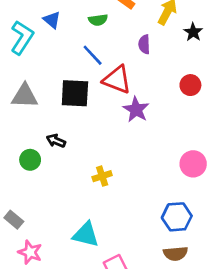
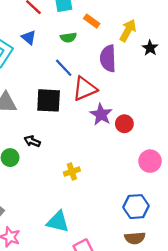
purple semicircle: (144, 44) -> (108, 58), size x1.6
red triangle: (117, 80) -> (85, 89), turned -44
red circle: (190, 85) -> (124, 124), moved

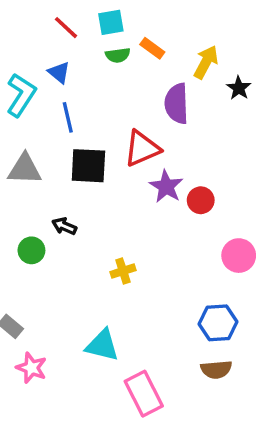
green semicircle: (68, 37) -> (118, 55), moved
blue line: (64, 68) -> (68, 117), moved, turned 30

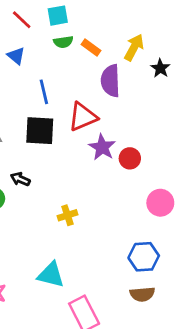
orange rectangle: (152, 48) -> (91, 47), moved
blue line: (68, 117) -> (44, 92), moved

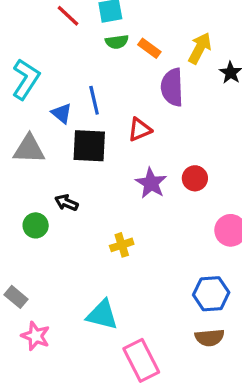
blue triangle: (16, 56) -> (62, 113), moved
red triangle: (83, 117) -> (140, 130), size x0.7
purple star: (102, 147) -> (151, 183), moved

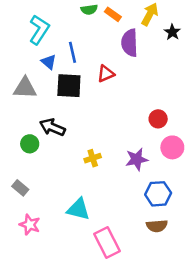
cyan L-shape: (26, 79) -> (39, 30), moved
red circle: (195, 178) -> (158, 119), moved
purple star: (151, 183) -> (137, 159), moved, turned 30
black arrow: (66, 203) -> (52, 127), size x1.5
gray rectangle: (16, 297) -> (20, 188), moved

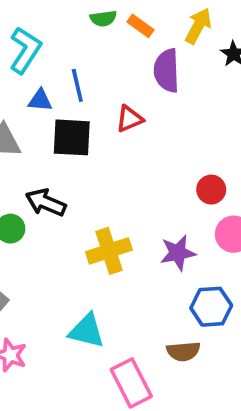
blue triangle: (49, 62) -> (40, 100), turned -35
yellow cross: (93, 158) -> (109, 251), size x1.6
brown semicircle: (157, 226) -> (183, 351), moved

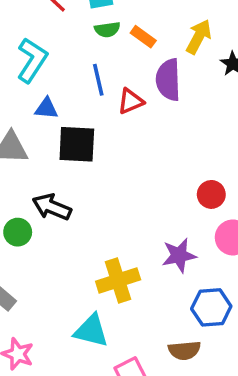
blue line: (77, 85) -> (98, 80), moved
red triangle: (129, 119) -> (131, 101), moved
yellow cross: (109, 251) -> (118, 280), moved

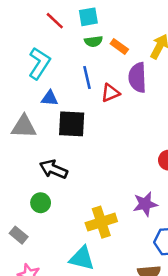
green circle: (18, 232) -> (41, 203), moved

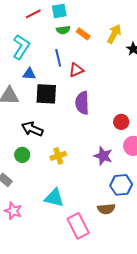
red line: (55, 21) -> (33, 14), turned -70
purple semicircle: (137, 77) -> (82, 103), moved
purple star: (145, 204) -> (103, 156), turned 30
yellow cross: (101, 222) -> (58, 156), moved, size x0.7

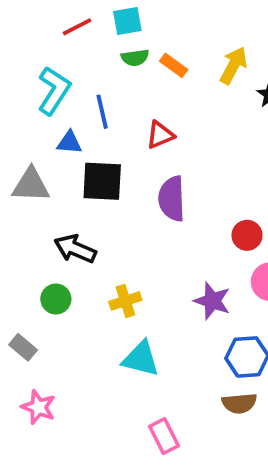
blue line: (58, 58) -> (102, 112), moved
cyan triangle: (54, 198) -> (141, 359), moved
brown semicircle: (106, 209) -> (239, 403), moved
pink rectangle: (78, 226) -> (164, 436), size x0.7

